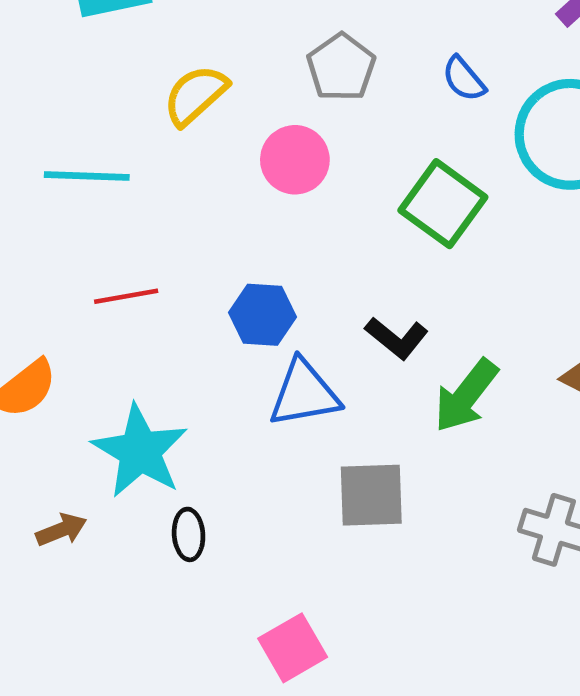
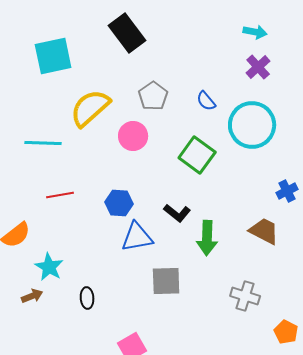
yellow semicircle: (195, 95) -> (90, 108), size x1.4
green arrow: (466, 396) -> (207, 238), turned -36
cyan star: (140, 451) -> (49, 267), moved, size x0.7

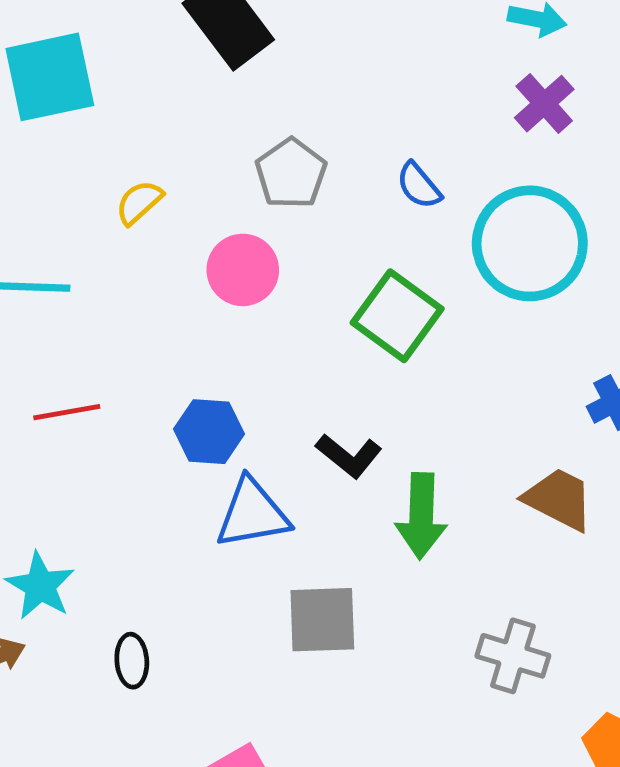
yellow semicircle: (90, 108) -> (139, 202), size x0.5

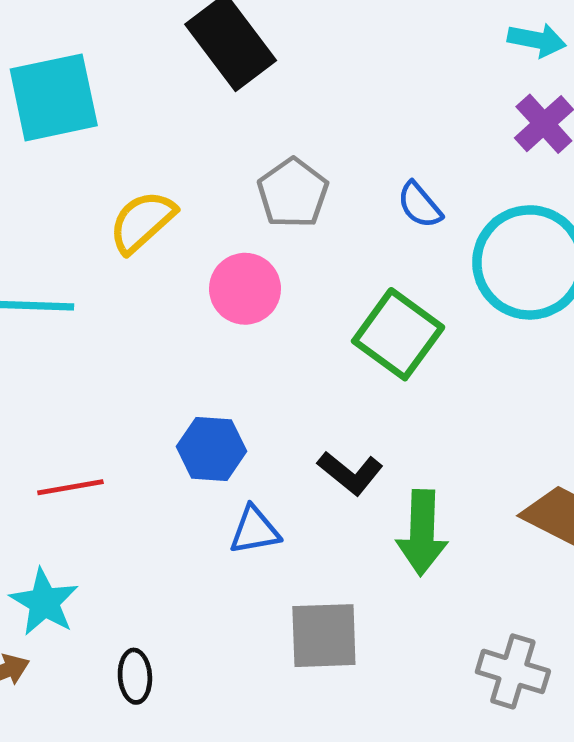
yellow semicircle: (139, 202) -> (142, 222), size x1.4
red line: (67, 412) -> (70, 487), moved
blue triangle: (252, 514) -> (255, 530), size x0.7

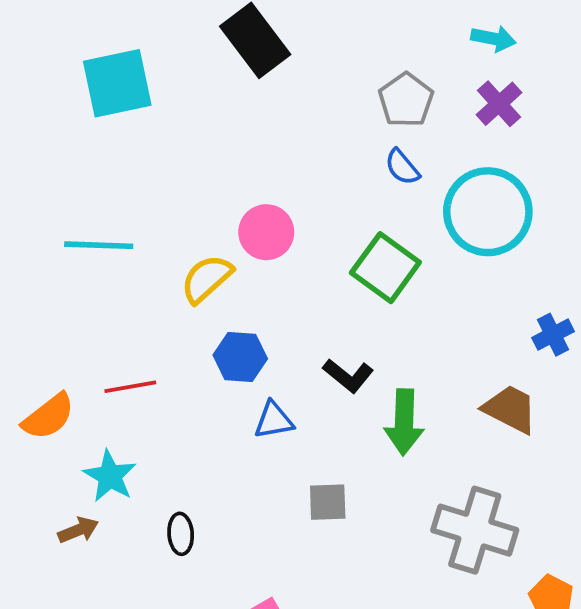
gray pentagon: (293, 193) -> (406, 100), moved
yellow semicircle: (142, 222) -> (207, 279), moved
gray square: (324, 636) -> (328, 502), size x0.7
gray cross: (513, 671) -> (475, 530), size x1.5

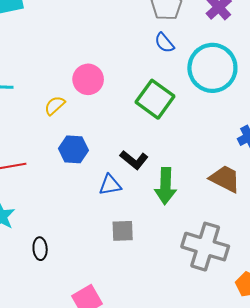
yellow semicircle: (207, 279) -> (55, 105), size x0.7
blue triangle: (274, 420) -> (110, 185), moved

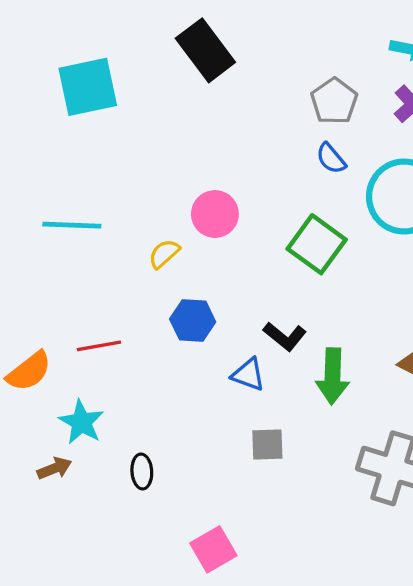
blue triangle: (110, 185) -> (248, 375), turned 30

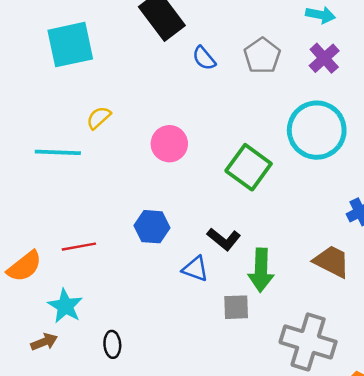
blue semicircle: (331, 158) -> (204, 58), moved
yellow semicircle: (164, 254) -> (99, 118), moved
gray square: (267, 444) -> (236, 307), moved

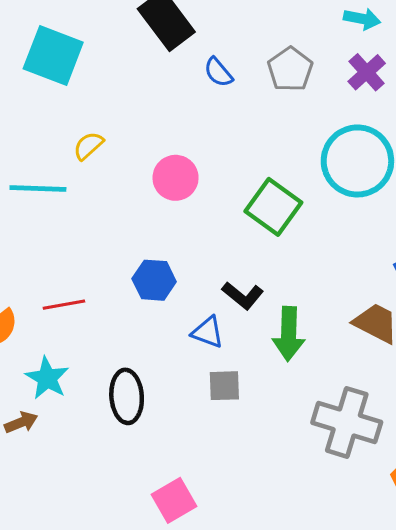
cyan square: (70, 45) -> (53, 55), turned 33
gray square: (236, 307) -> (224, 386), moved
black ellipse: (112, 344) -> (127, 396), moved, size x1.6

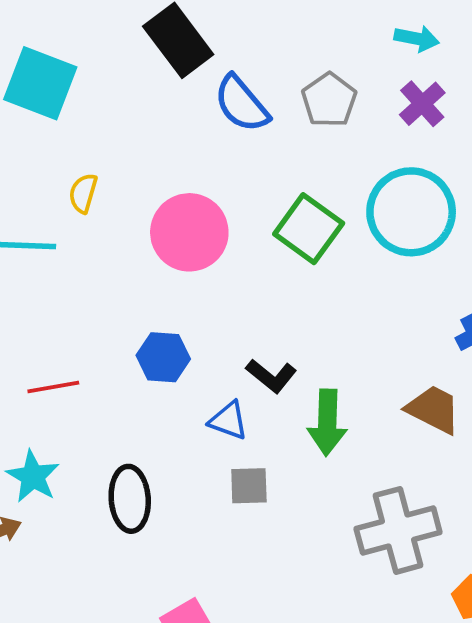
blue semicircle: (218, 72) -> (242, 104), size x1.6
yellow semicircle: (88, 146) -> (83, 193), turned -32
pink circle: (176, 178) -> (189, 232), size x1.4
green square: (273, 207) -> (309, 229), moved
gray cross: (347, 422) -> (398, 530), turned -32

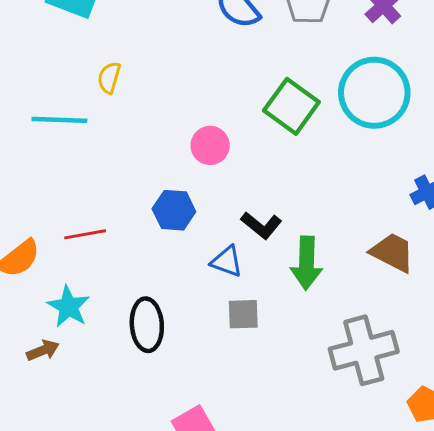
pink circle: (189, 232) -> (210, 145), moved, size x0.6

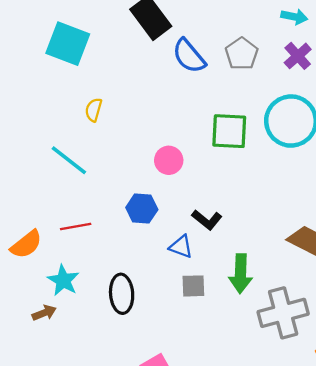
green square: (291, 106) -> (229, 131), turned -33
cyan line: (59, 120) -> (69, 160), moved, turned 36
green arrow: (307, 263) -> (241, 274), moved

